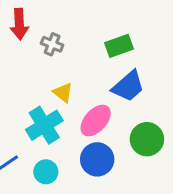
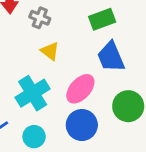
blue trapezoid: (128, 86) -> (111, 57), turned 108
yellow triangle: (63, 93) -> (50, 51), moved

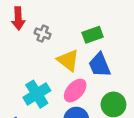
yellow triangle: (50, 51) -> (68, 60), moved, size x1.5

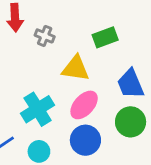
yellow triangle: (68, 60) -> (76, 68), turned -30
blue trapezoid: (100, 65) -> (131, 84), moved

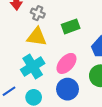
green rectangle: (105, 37) -> (71, 26), moved
yellow triangle: (76, 68) -> (37, 37), moved

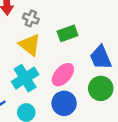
yellow triangle: (37, 37) -> (30, 45), turned 30

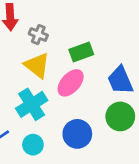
pink ellipse: (63, 75) -> (71, 83), moved

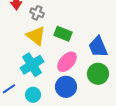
green rectangle: (81, 52) -> (63, 34), moved, turned 42
pink ellipse: (71, 83) -> (67, 62), moved

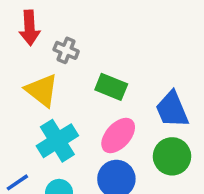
yellow triangle: (36, 36) -> (42, 90), moved

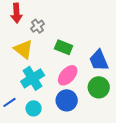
gray cross: (66, 50) -> (38, 26), turned 32

